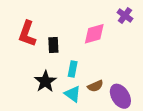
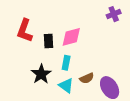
purple cross: (125, 16) -> (114, 14), turned 32
pink diamond: (94, 34) -> (71, 37), moved

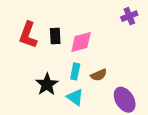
black rectangle: (48, 41) -> (55, 36), moved
brown semicircle: (87, 78) -> (99, 75), moved

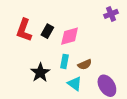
black rectangle: (55, 36) -> (47, 31), turned 32
cyan triangle: (75, 97) -> (75, 84), moved

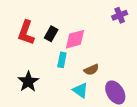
cyan rectangle: (65, 61) -> (62, 60), moved
black star: (40, 73) -> (28, 82), moved

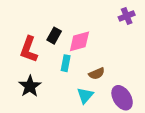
red L-shape: (26, 33) -> (29, 49), moved
cyan triangle: (80, 90) -> (85, 95), turned 35

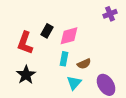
cyan rectangle: (66, 63) -> (64, 59), moved

